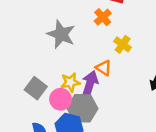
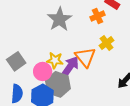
orange triangle: (104, 68) -> (85, 57), size x1.5
gray square: (36, 88) -> (16, 61), moved

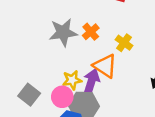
orange cross: (97, 16) -> (91, 32), moved
gray star: (60, 19) -> (63, 32), turned -30

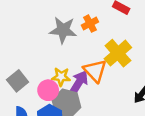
orange cross: (91, 32) -> (90, 24), moved
yellow cross: (124, 43) -> (118, 53), size x1.6

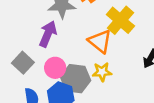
yellow star: (61, 77) -> (102, 72), moved
purple arrow: (79, 83) -> (48, 34), moved

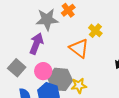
yellow cross: (120, 20) -> (95, 31), size x0.6
yellow star: (102, 72) -> (79, 86), moved

